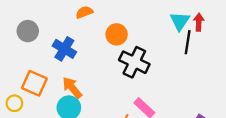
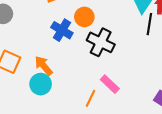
blue cross: (64, 49) -> (62, 30), moved

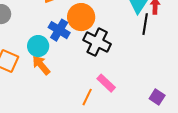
orange circle: (84, 17) -> (81, 17), size x1.4
cyan circle: (41, 84) -> (38, 46), moved

